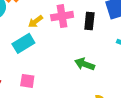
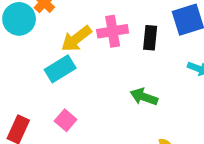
yellow arrow: (35, 21) -> (76, 39), size x1.5
pink square: (27, 81) -> (66, 120), turned 32

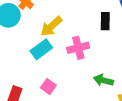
pink cross: (113, 31) -> (78, 48), moved
green arrow: (144, 97) -> (103, 80), moved

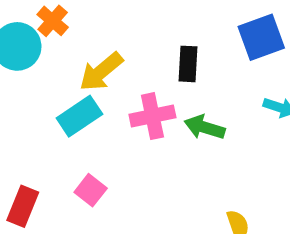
black rectangle: (105, 21) -> (188, 64), moved
green arrow: (103, 80) -> (205, 127), moved

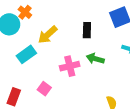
cyan rectangle: (79, 116) -> (26, 54), moved
pink cross: (152, 116) -> (70, 66), moved

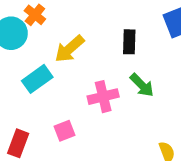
green arrow: (95, 59) -> (142, 85), turned -150
pink square: (44, 89) -> (65, 131), turned 32

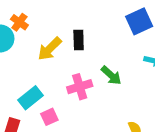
black rectangle: (129, 42) -> (79, 40), moved
cyan rectangle: (37, 79) -> (30, 98), moved

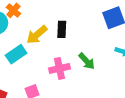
cyan rectangle: (30, 98) -> (16, 54), moved

